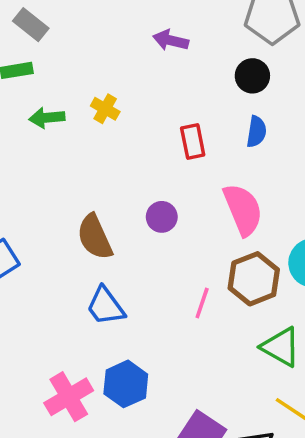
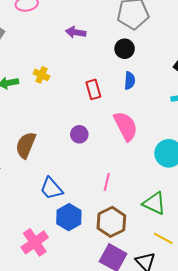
brown semicircle: (95, 237) -> (26, 145), moved, turned 52
brown hexagon: (254, 279) -> (111, 222), moved
blue hexagon: (126, 384) -> (69, 217), moved

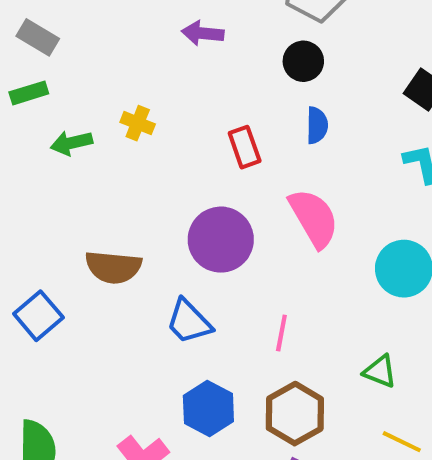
purple circle: (79, 134) -> (221, 240), size x1.8
brown semicircle: (26, 145) -> (113, 267), turned -104
blue trapezoid: (51, 188) -> (189, 322), moved
green triangle: (154, 203) -> (380, 371), size x0.7

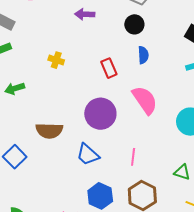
green arrow: (71, 143) -> (15, 88), moved

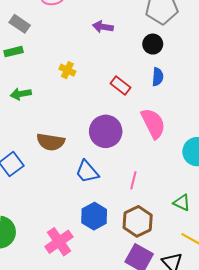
red rectangle: (109, 68) -> (120, 86), turned -36

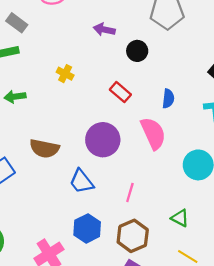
black circle: (153, 44) -> (137, 51), moved
blue semicircle: (158, 77) -> (168, 99), moved

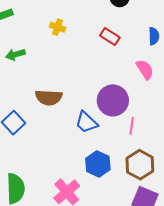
pink semicircle: (153, 133) -> (145, 69), size x0.7
purple circle: (103, 140) -> (113, 100), moved

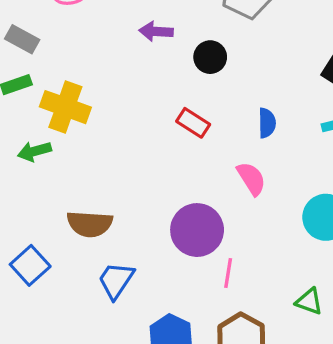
yellow cross: (58, 27) -> (65, 107), moved, size x1.8
blue trapezoid: (87, 122) -> (116, 280), moved, turned 80

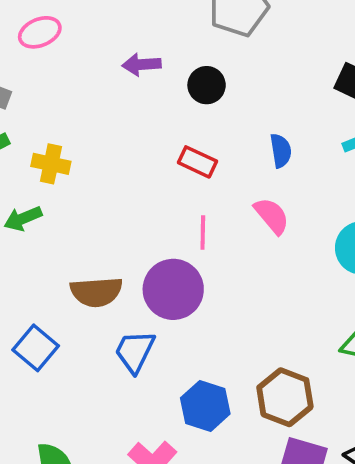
yellow cross: (65, 107) -> (51, 164), size x0.7
purple circle: (197, 230) -> (173, 289), moved
pink line: (228, 273) -> (203, 233), moved

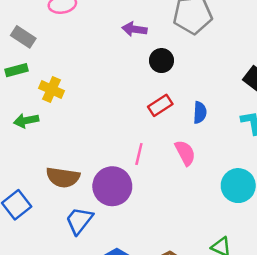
purple arrow: (141, 65) -> (135, 29), moved
red rectangle: (197, 162) -> (160, 105), moved, turned -70

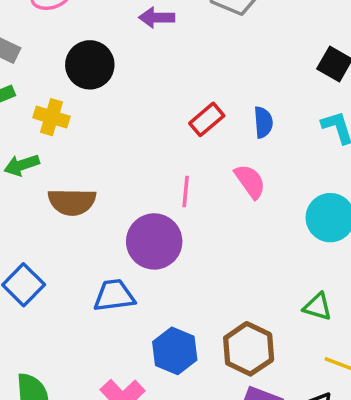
black circle: (161, 61) -> (90, 65), moved, size x1.4
brown semicircle: (63, 177) -> (72, 202), moved
blue trapezoid: (79, 221) -> (114, 296), turned 52

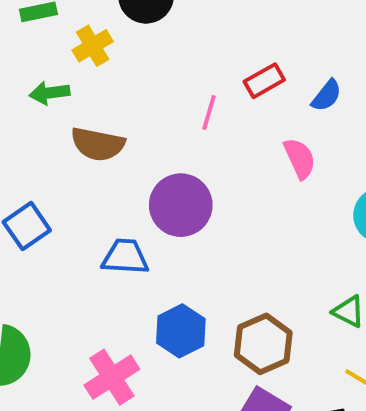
yellow cross: (51, 117) -> (93, 46), turned 32
blue semicircle: (263, 122) -> (327, 96), turned 32
pink line: (186, 192) -> (209, 112), moved

